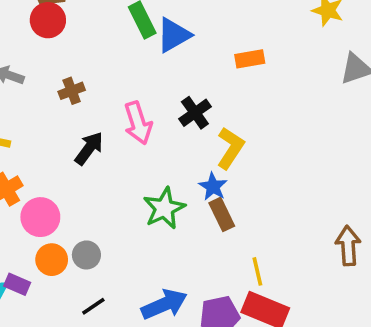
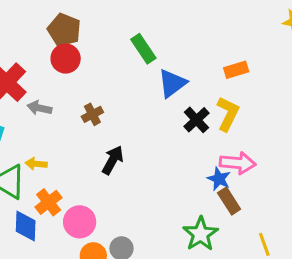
blue triangle: (174, 35) -> (172, 83), moved
pink arrow: (138, 123) -> (238, 163), moved, turned -60
yellow L-shape: (230, 148) -> (228, 114), moved
green star: (164, 208) -> (201, 234), moved

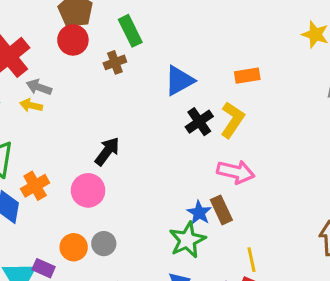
green rectangle: (143, 49) -> (130, 31), moved
brown cross: (92, 114) -> (115, 62), moved
yellow arrow: (36, 164) -> (31, 105), moved
blue star: (219, 179) -> (199, 213), moved
pink circle: (80, 222) -> (88, 190), moved

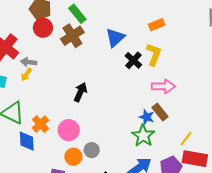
brown cross: (115, 62) -> (72, 36), size x1.6
yellow arrow: (31, 105) -> (26, 75), turned -56
pink circle: (88, 190) -> (69, 130), moved
yellow line: (252, 260) -> (186, 139), turned 63

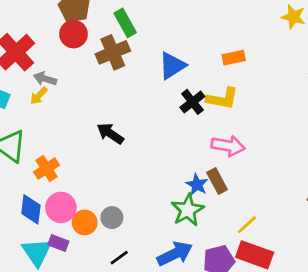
yellow L-shape: (154, 54) -> (222, 99), turned 70
black arrow: (80, 92) -> (110, 133), turned -90
pink circle: (69, 130) -> (61, 207), moved
blue diamond: (27, 141) -> (31, 209), moved

